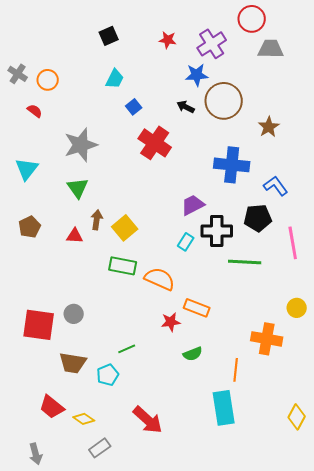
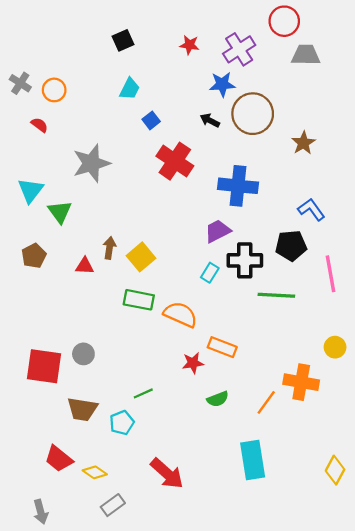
blue cross: (232, 165) -> (238, 186), moved
green triangle: (78, 188) -> (60, 212), moved
orange line: (236, 370) -> (266, 402), moved, turned 30

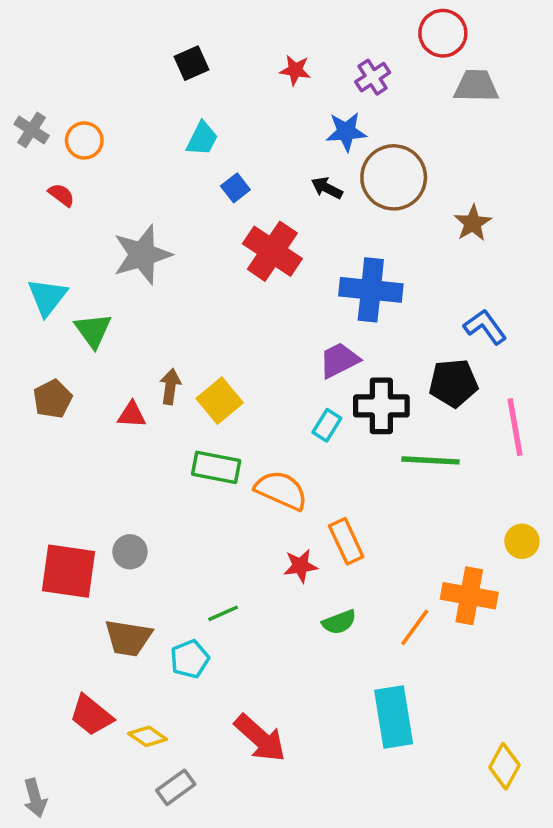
purple cross: (239, 49) -> (373, 77), size x0.7
orange rectangle: (222, 347) -> (346, 541), turned 44
yellow diamond: (335, 470) -> (504, 766), moved
gray arrow: (41, 512) -> (35, 798), moved

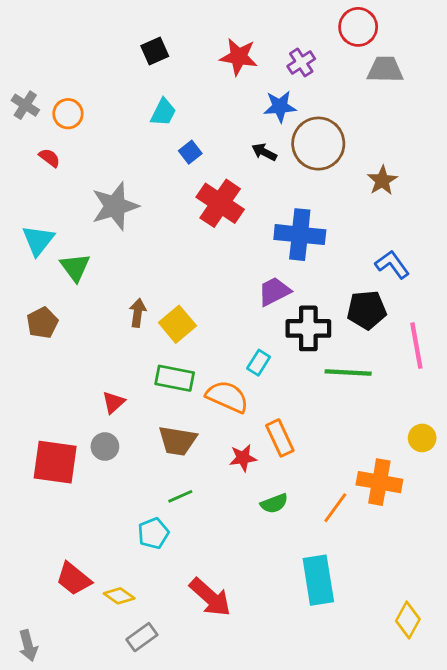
red star: (295, 70) -> (239, 57), size x1.5
red triangle: (132, 415) -> (113, 402), moved, turned -45
cyan rectangle: (327, 425) -> (259, 363), moved
brown trapezoid: (128, 638) -> (177, 441), moved

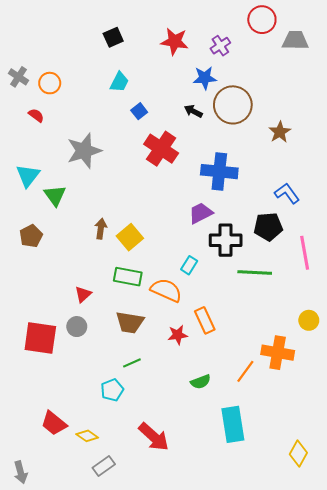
gray trapezoid: (385, 70) -> (295, 40), moved
green semicircle: (274, 503) -> (201, 382), moved

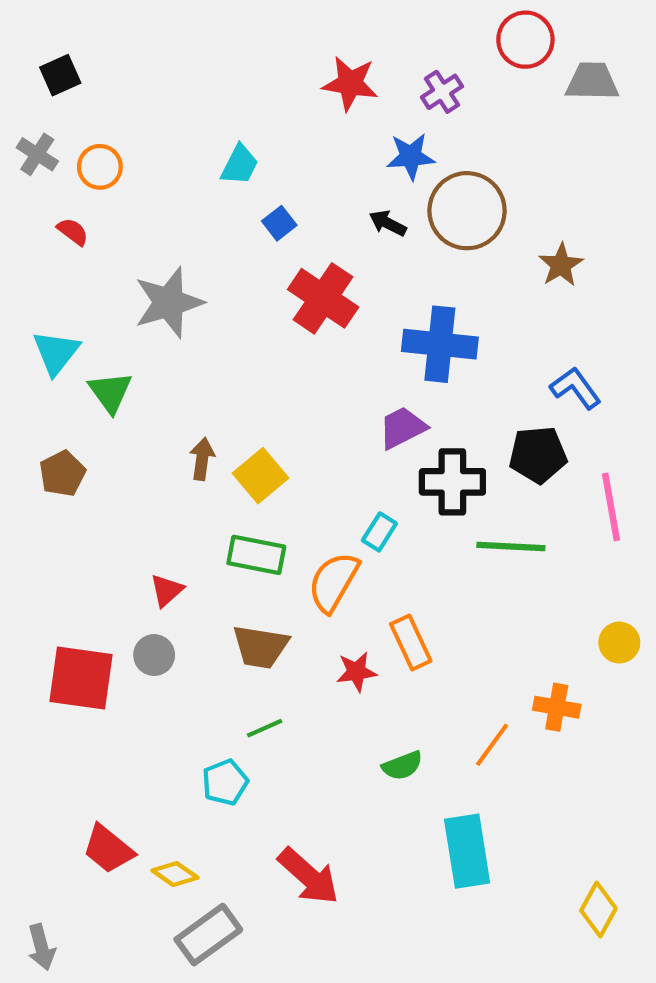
black square: (113, 37) -> (60, 75), moved
orange semicircle: (166, 290) -> (334, 582), turned -84
orange cross: (278, 353) -> (557, 707), size x0.7
gray rectangle: (104, 466) -> (208, 935), size x1.4

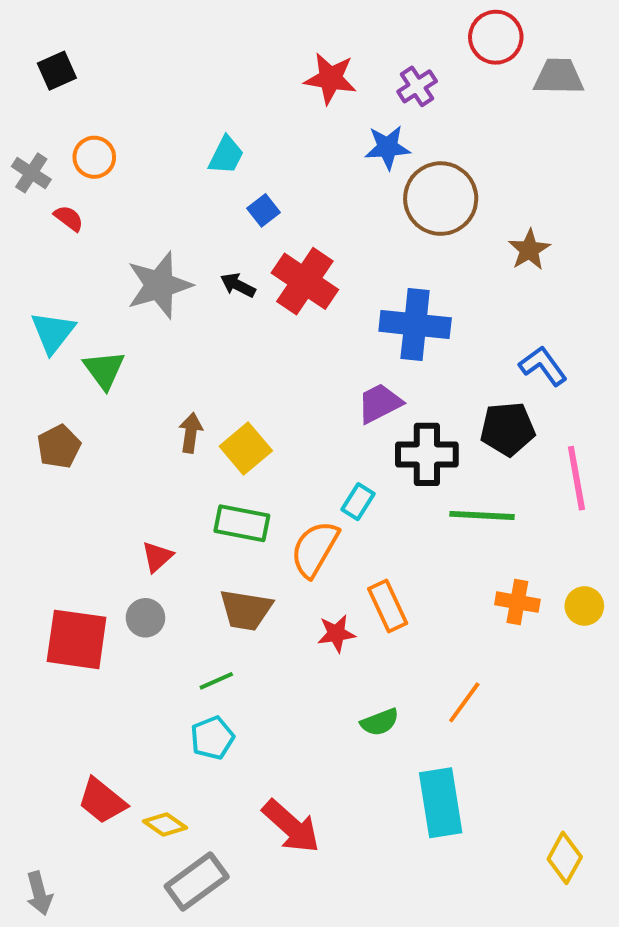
gray cross: (37, 154) -> (31, 173), moved
black arrow: (388, 223) -> (238, 285), moved
orange cross: (557, 707) -> (517, 602), moved
green line: (265, 728) -> (216, 681), moved

